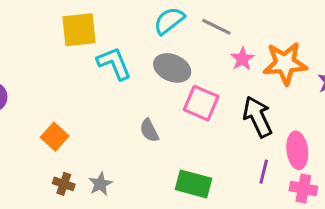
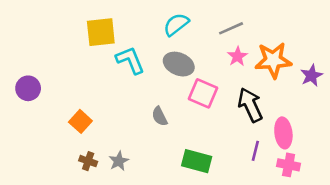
gray line: (216, 27) -> (231, 28), moved, turned -50

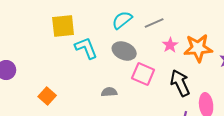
gray line: (231, 28) -> (154, 23), moved
gray semicircle: (160, 116) -> (109, 92), turned 112

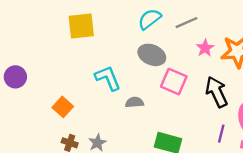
cyan L-shape: (86, 48) -> (108, 78), moved

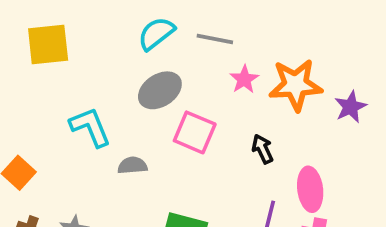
gray line: (187, 23) -> (215, 39), turned 35
gray ellipse: (152, 55) -> (160, 90), turned -56
black arrow: (217, 92) -> (263, 149), size x0.6

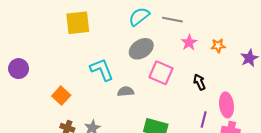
orange star: (295, 85) -> (218, 46), size x0.5

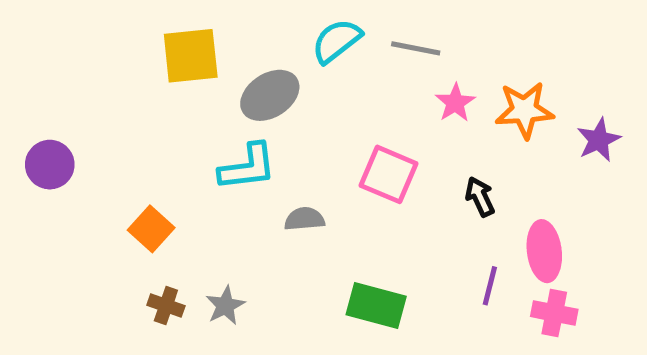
orange star: (218, 46) -> (524, 110), size x1.6
gray ellipse: (141, 49) -> (270, 95), moved
cyan L-shape: (102, 70) -> (248, 167), turned 105

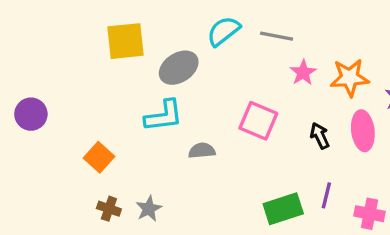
pink ellipse: (544, 251) -> (363, 131), moved
green rectangle: (376, 306) -> (283, 209), moved, turned -33

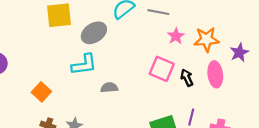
pink square: (258, 121) -> (162, 69), moved

